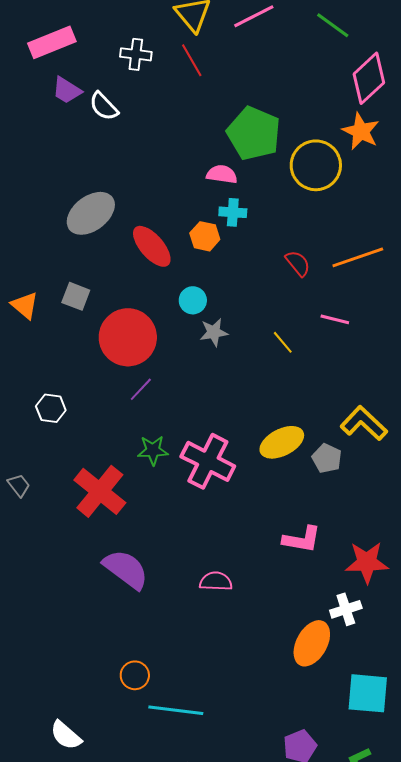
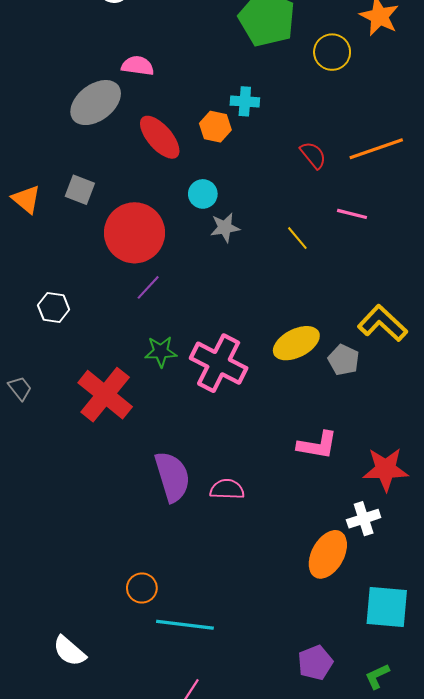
yellow circle: (316, 165) -> (332, 52), size x0.7
pink semicircle: (222, 174) -> (138, 66), moved
purple semicircle: (126, 569) -> (172, 477), moved, turned 36

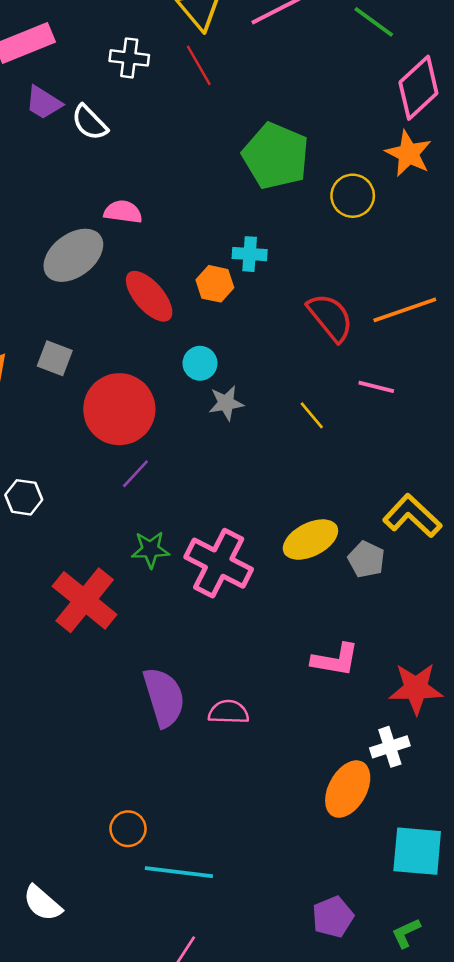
red semicircle: (313, 155) -> (330, 317), size x1.5

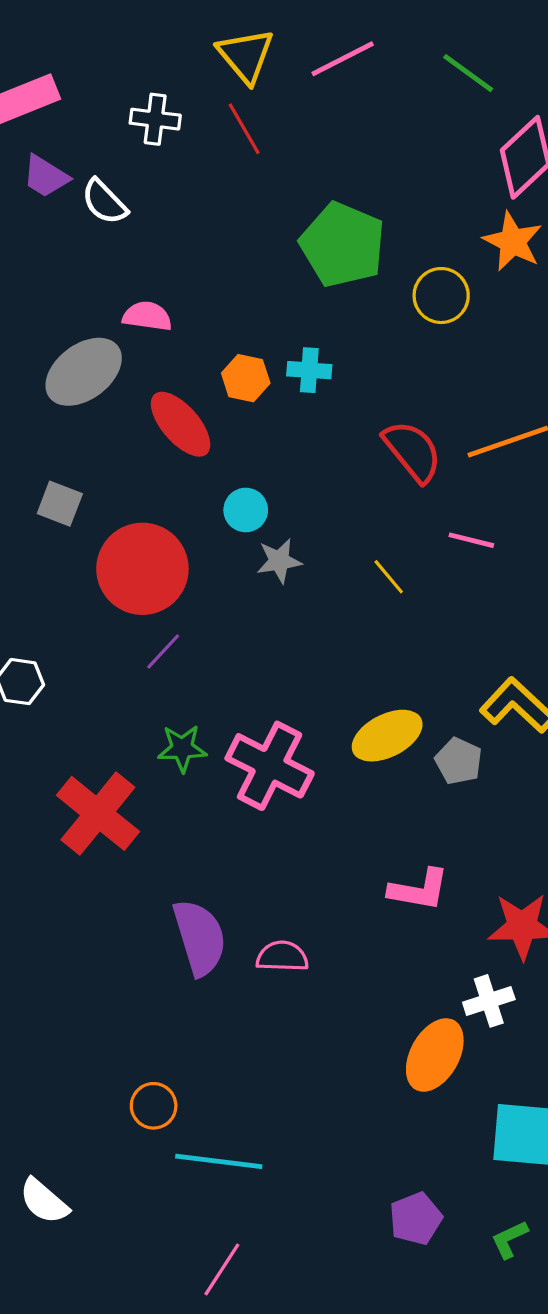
orange hexagon: (215, 284) -> (246, 378), moved

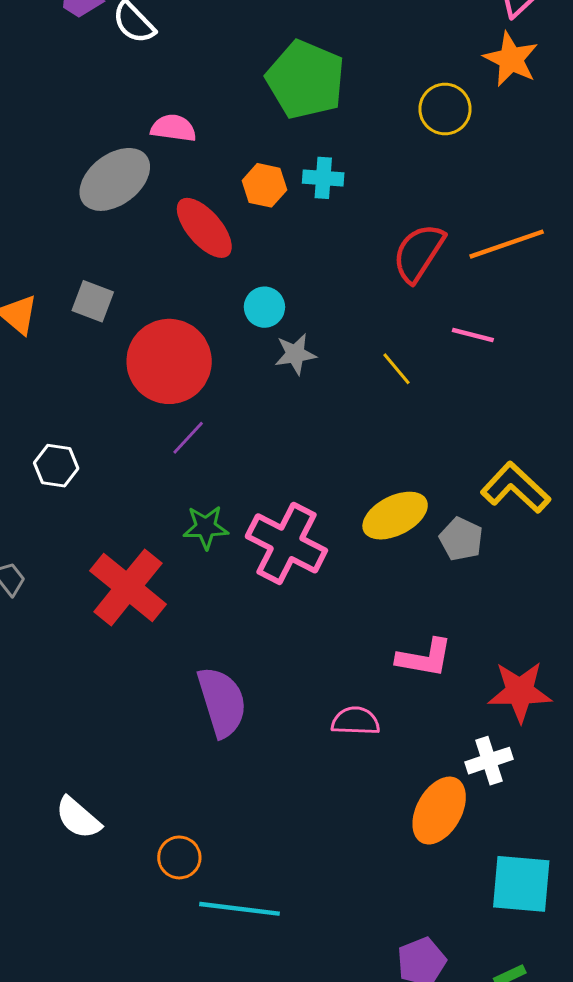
green pentagon: (343, 245) -> (306, 80), moved
red semicircle: (413, 451) -> (419, 253), turned -108
pink semicircle: (282, 956) -> (355, 721), moved
white semicircle: (44, 1201) -> (78, 818), moved

